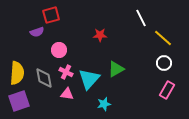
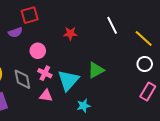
white line: (141, 18) -> (112, 25), moved
red star: (100, 35) -> (70, 33), moved

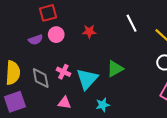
purple semicircle: (15, 32) -> (36, 40), moved
pink circle: (38, 51) -> (56, 35), moved
pink triangle: (46, 96) -> (64, 103), moved

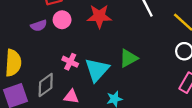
red star: (89, 31) -> (99, 16), size x1.5
gray diamond: (41, 78) -> (46, 85), moved, turned 65

